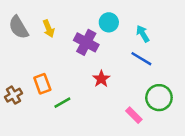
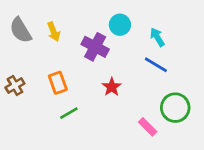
orange rectangle: (42, 84) -> (58, 83), moved
brown cross: (13, 95) -> (15, 85), moved

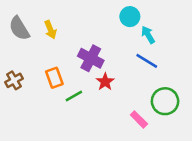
cyan circle: (120, 25) -> (130, 17), moved
purple cross: (95, 47) -> (91, 58), moved
green line: (69, 113) -> (74, 96), moved

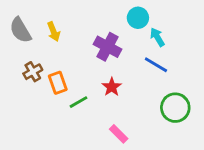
purple cross: (91, 58) -> (108, 47), moved
brown cross: (14, 80) -> (33, 72), moved
pink rectangle: (139, 119) -> (119, 134), moved

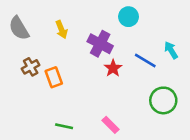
yellow arrow: (54, 32) -> (61, 30), moved
cyan arrow: (157, 37) -> (171, 50), moved
red star: (112, 87) -> (113, 68), moved
green line: (78, 102) -> (64, 126), moved, turned 42

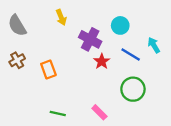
cyan circle: (129, 17) -> (120, 25), moved
yellow arrow: (61, 30) -> (61, 17), moved
brown cross: (31, 67) -> (17, 60), moved
green circle: (163, 100) -> (133, 89), moved

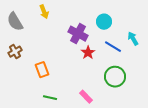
yellow arrow: (61, 17) -> (44, 12), moved
orange rectangle: (48, 69) -> (42, 70), moved

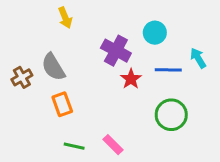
gray semicircle: (15, 22) -> (53, 67), moved
blue line: (113, 47) -> (168, 70), turned -30
pink rectangle: (86, 97) -> (113, 145), moved

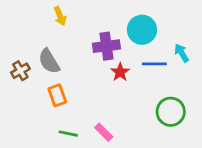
cyan circle: (155, 33) -> (142, 30), size x1.4
purple cross: (116, 51) -> (106, 46), turned -36
green circle: (171, 115) -> (171, 112), moved

